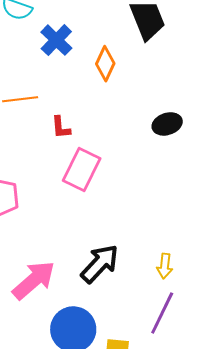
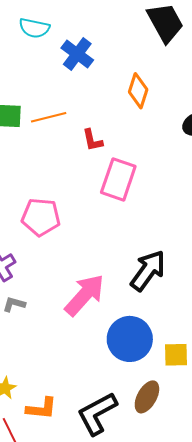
orange diamond: (105, 64) -> (138, 91), moved

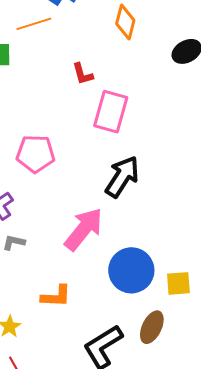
orange line: (49, 117) -> (34, 24), moved
black arrow: (148, 271) -> (122, 177), moved
orange L-shape: (42, 408) -> (56, 296), moved

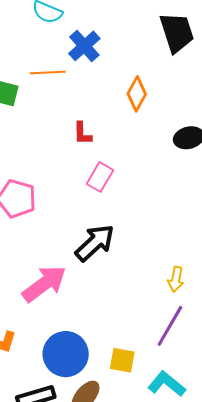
pink rectangle: (111, 112) -> (100, 177), size x0.7
blue circle: (131, 270) -> (66, 354), moved

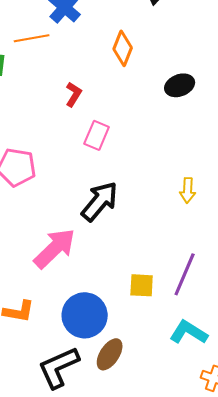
red L-shape: (82, 133) -> (74, 94), turned -140
yellow arrow: (176, 279) -> (188, 190), moved
yellow square: (122, 360) -> (142, 285), moved

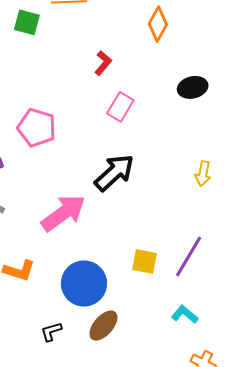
black ellipse: (180, 85) -> (193, 87), moved
cyan L-shape: (189, 332) -> (185, 314), size x0.7
black L-shape: (59, 367) -> (51, 331), size x0.5

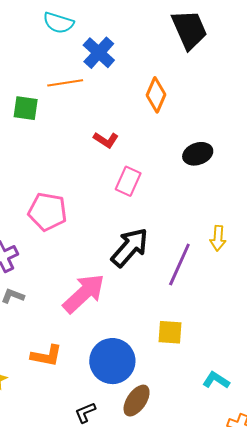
red L-shape: (103, 63) -> (106, 140), turned 90
purple line: (189, 256) -> (179, 264), moved

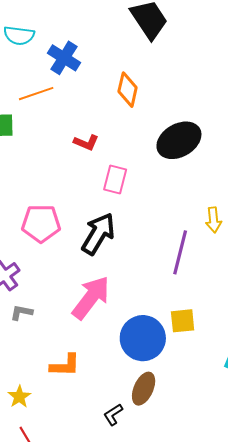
black ellipse: (198, 154) -> (179, 140), size x1.5
black arrow: (130, 247) -> (98, 234), moved
blue circle: (112, 361) -> (143, 338), moved
brown ellipse: (137, 401) -> (144, 389), moved

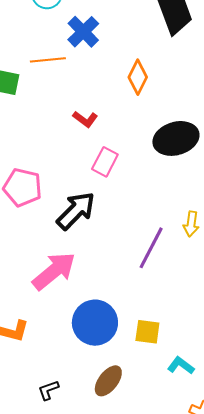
yellow square: (183, 321) -> (147, 332), moved
brown ellipse: (144, 389) -> (108, 381), moved

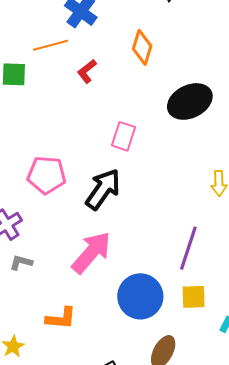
red L-shape: (85, 119) -> (87, 71), moved, turned 115
purple line: (151, 248) -> (188, 248), moved

